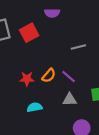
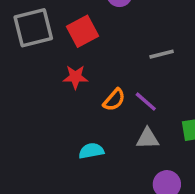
red star: (27, 79) -> (75, 77), moved

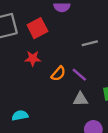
cyan semicircle: (91, 151) -> (20, 115), moved

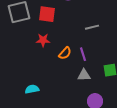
red square: (37, 28) -> (47, 14), turned 36
purple line: (79, 75) -> (83, 54), turned 32

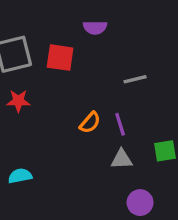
red star: (43, 40) -> (18, 101), moved
cyan semicircle: (32, 89) -> (20, 176), moved

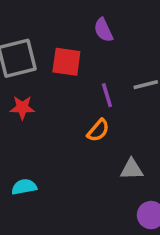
purple semicircle: (95, 28) -> (103, 30), turned 65
purple line: (120, 124) -> (107, 95), moved

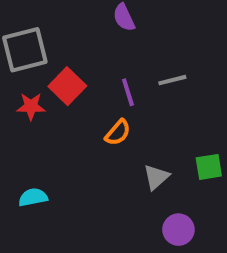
red square: (66, 62) -> (67, 86), moved, turned 36
gray triangle: (132, 169) -> (156, 177), turned -40

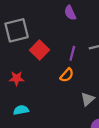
purple line: (128, 92) -> (72, 53), turned 32
red star: (31, 106) -> (17, 78), moved

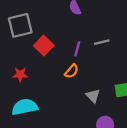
gray triangle: (88, 99) -> (93, 96), turned -32
cyan semicircle: (21, 110) -> (25, 107), size x1.6

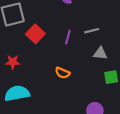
orange semicircle: (72, 71) -> (62, 73), moved, turned 72
gray triangle: (93, 96) -> (100, 53), moved, turned -40

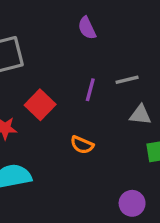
red square: (35, 34) -> (40, 105), moved

